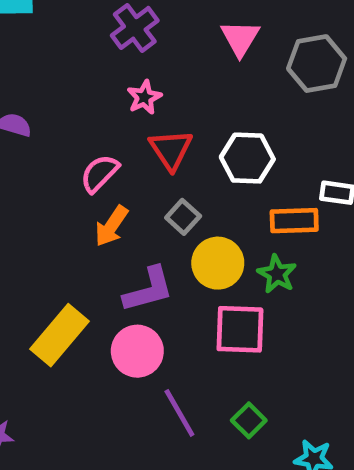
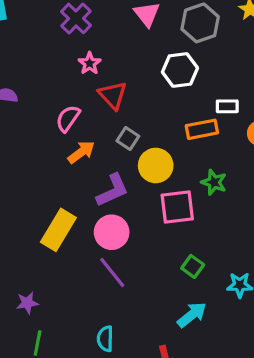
white hexagon: (247, 158) -> (180, 70), moved
orange arrow: (111, 226) -> (81, 152), turned -152
green star: (277, 274) -> (214, 182), moved
purple line: (179, 413) -> (112, 273), moved

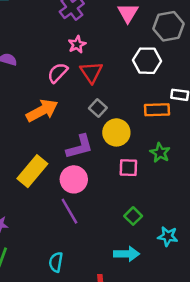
pink semicircle: (68, 118) -> (58, 73), moved
orange arrow: (81, 152) -> (42, 111), moved, size x1.4
pink square: (177, 207) -> (128, 168), size x0.7
cyan arrow: (192, 315) -> (127, 254), turned 30

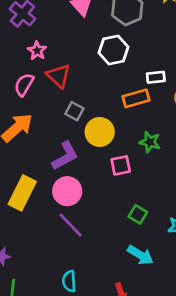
cyan arrow: (127, 254) -> (140, 255), turned 45

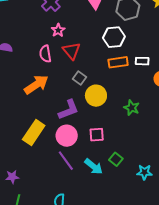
pink semicircle: (24, 85) -> (45, 54), turned -48
orange rectangle: (136, 98) -> (118, 62), moved
pink square: (121, 165) -> (97, 135), moved
cyan arrow: (140, 255) -> (94, 167), moved

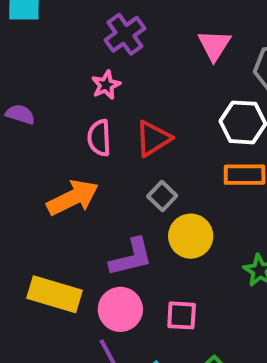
pink star: (58, 30) -> (106, 85), moved
red triangle: (71, 51) -> (153, 139), turned 30
yellow rectangle: (34, 133) -> (54, 294), turned 65

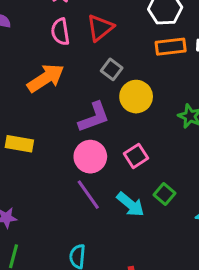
yellow rectangle: (54, 294) -> (19, 144), moved, size x0.7
pink square: (182, 315) -> (136, 156), turned -30

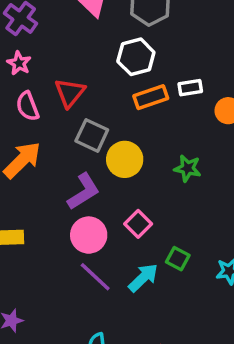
gray square: (112, 69) -> (92, 135), size x1.4
cyan arrow: (130, 204) -> (143, 278), turned -72

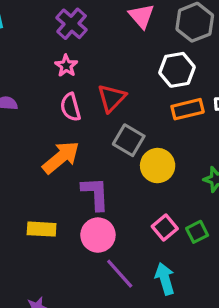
purple L-shape: (84, 191) -> (95, 194), moved, turned -66
pink circle: (89, 235) -> (98, 235), moved
green square: (178, 259) -> (197, 232), moved, turned 30
cyan arrow: (143, 278) -> (165, 279), turned -68

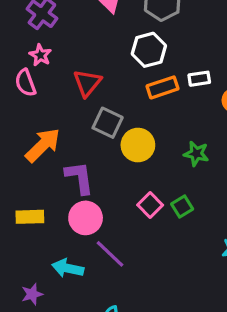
pink semicircle: (71, 107) -> (25, 83), moved
cyan arrow: (165, 279) -> (68, 268), moved, turned -56

